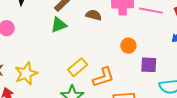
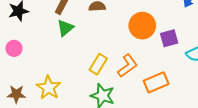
orange circle: (128, 46) -> (142, 26), size x1.6

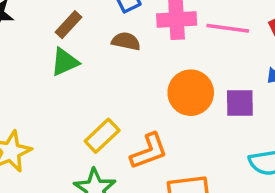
purple square: (169, 38) -> (240, 103), moved

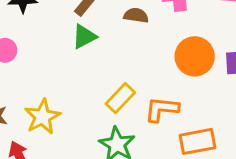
orange L-shape: (149, 151) -> (162, 109), turned -150

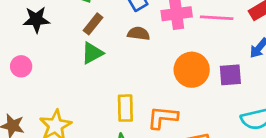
yellow rectangle: (120, 98) -> (125, 108), turned -44

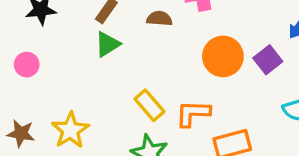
purple square: (230, 75) -> (268, 60), turned -30
yellow rectangle: (125, 108) -> (149, 105), turned -36

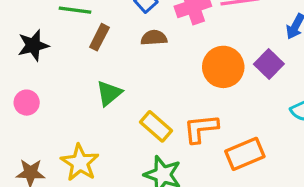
green triangle: (107, 44) -> (109, 93), moved

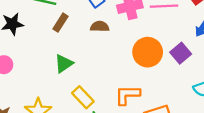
yellow rectangle: (156, 126) -> (83, 97), moved

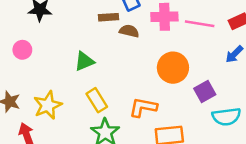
brown rectangle: (61, 23) -> (108, 17), moved, turned 42
purple square: (181, 53) -> (205, 91), moved

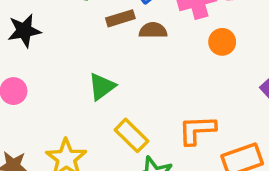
orange circle: (173, 68) -> (222, 42), moved, size x0.6

